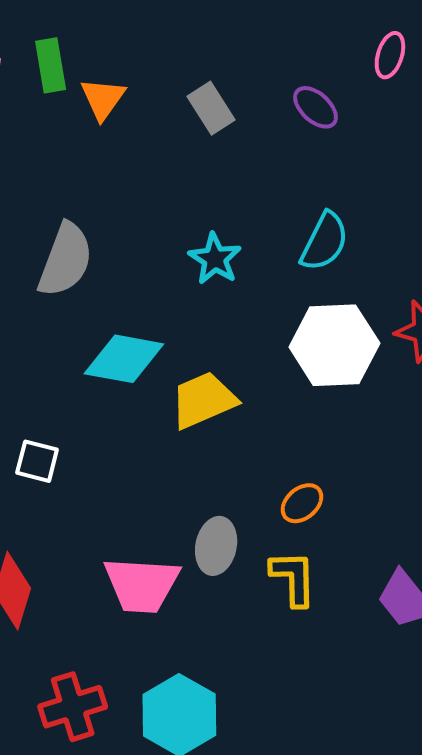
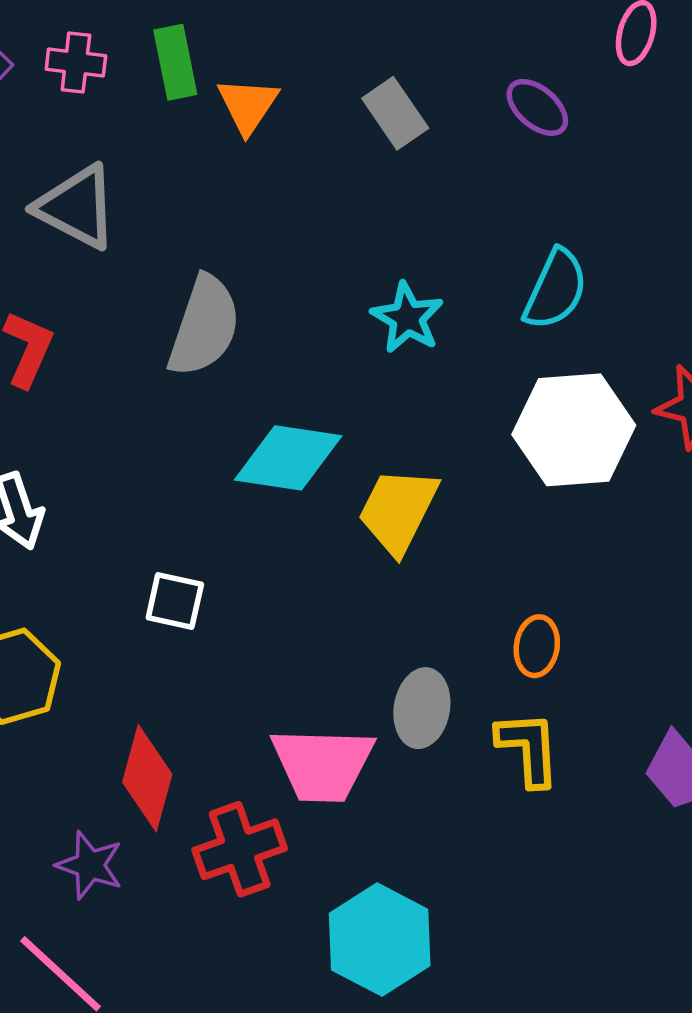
yellow trapezoid: (203, 400) -> (398, 511), turned -38
orange ellipse: (302, 503) -> (537, 646), turned -39
red cross: (73, 707) -> (240, 849), moved

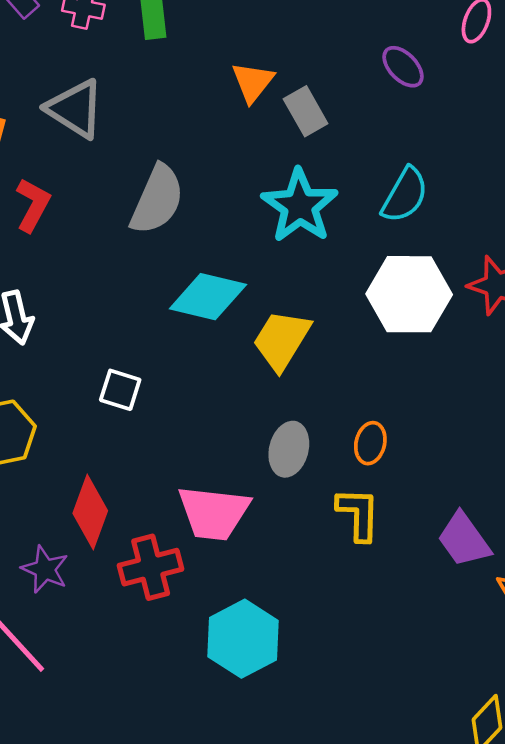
orange triangle: (248, 105) -> (253, 82), moved
gray rectangle: (395, 113) -> (306, 111), moved
cyan star: (407, 318) -> (300, 206), size x1.5
gray ellipse: (422, 708) -> (289, 449), moved

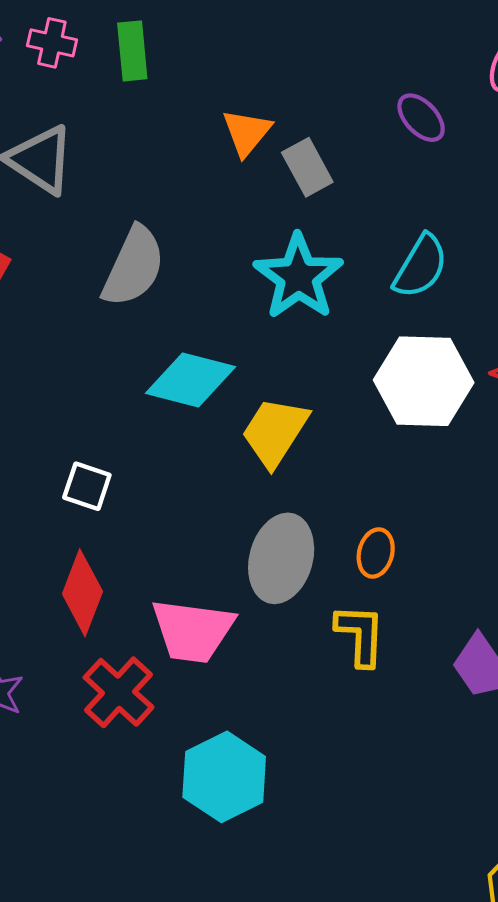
gray ellipse: (289, 449) -> (281, 558), size x1.4
red diamond: (90, 512) -> (82, 593), moved
red cross: (151, 567) -> (119, 692), turned -34

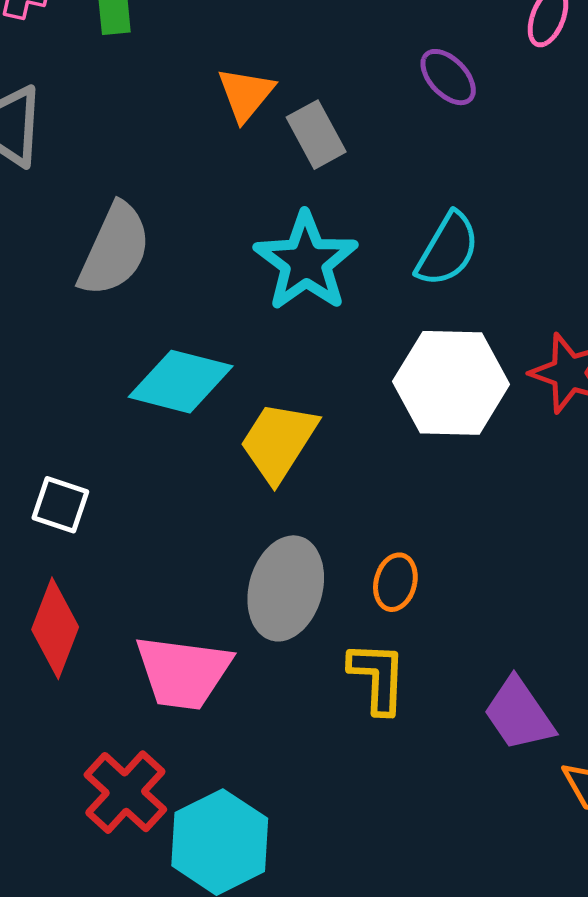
red cross: (119, 692) -> (125, 792), moved

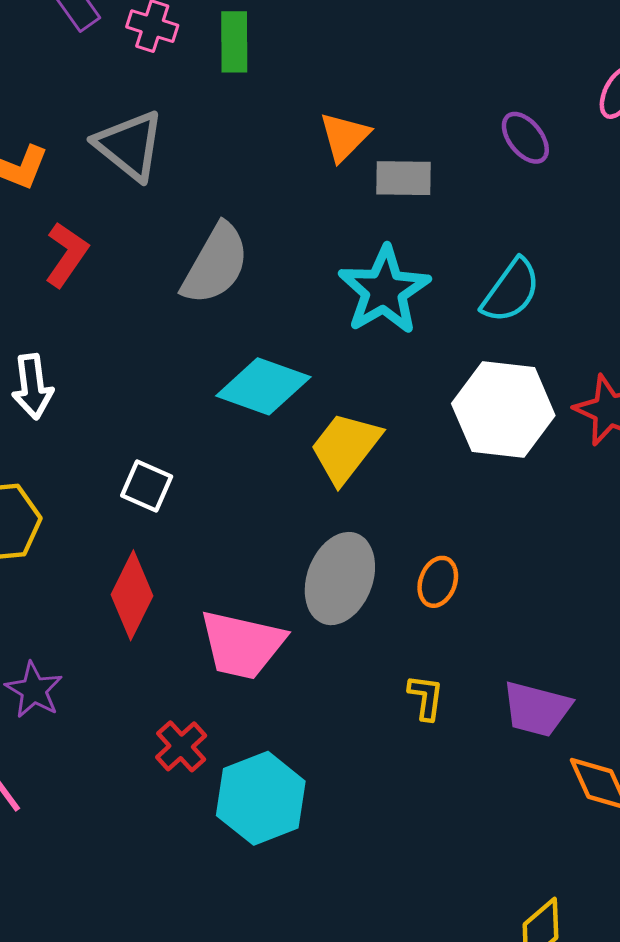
gray rectangle: (316, 135) -> (404, 178), turned -66
yellow L-shape: (378, 677) -> (426, 697), moved, size x0.7
purple trapezoid: (519, 714) -> (537, 709), turned -46
red cross: (125, 792) -> (181, 746), size x0.7

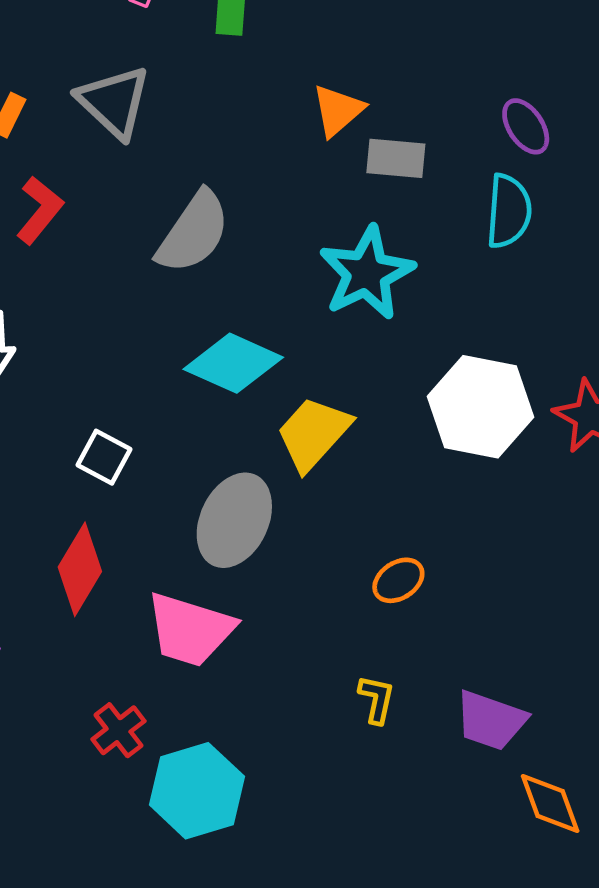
cyan semicircle: (511, 291) -> (509, 211), moved, turned -36
gray ellipse: (340, 579) -> (234, 520), moved
orange ellipse: (438, 582) -> (398, 580), turned 33

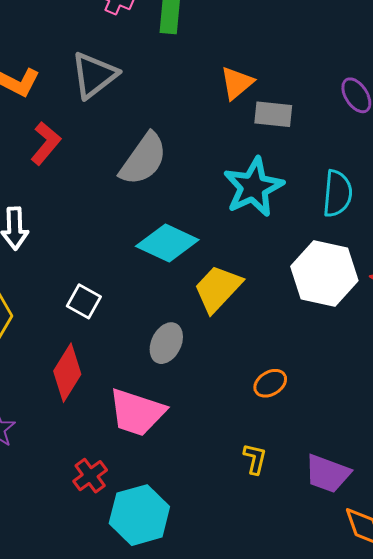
gray triangle: (114, 102) -> (94, 75), turned 38
cyan semicircle: (509, 211) -> (337, 194), moved
gray ellipse: (234, 520) -> (166, 343), size x0.7

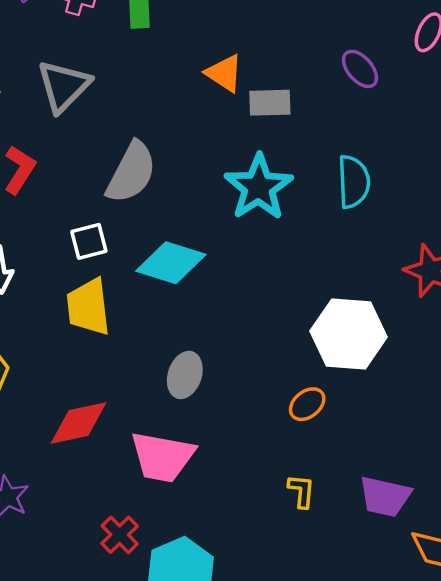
orange triangle: (237, 83) -> (224, 73), turned -39
white hexagon: (324, 273) -> (349, 334), moved
yellow trapezoid: (218, 289) -> (88, 307), moved, turned -42
white square: (84, 301) -> (89, 241), moved, turned -36
red diamond: (67, 373) -> (78, 423), turned 54

